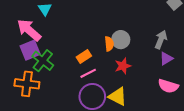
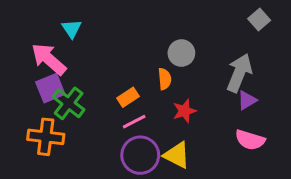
gray circle: (121, 40) -> (181, 53), moved
gray arrow: (161, 40) -> (239, 73), size x1.4

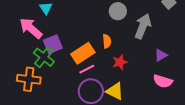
gray circle: (181, 53) -> (118, 11), moved
gray arrow: (239, 73) -> (143, 26), moved
purple square: (50, 88) -> (53, 44), moved
orange rectangle: (128, 97) -> (83, 53), size x1.6

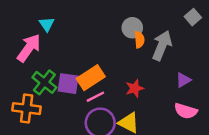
pink arrow: (31, 28) -> (29, 48), turned 85
orange semicircle: (107, 41) -> (139, 40), moved
purple square: (53, 44) -> (68, 84), moved, turned 30

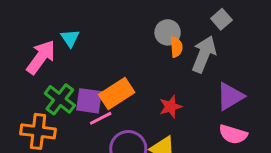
gray square: (193, 17) -> (221, 19), moved
cyan triangle: (47, 24) -> (70, 38), moved
purple triangle: (183, 80) -> (230, 96), size x1.5
pink line: (95, 97) -> (101, 118), moved

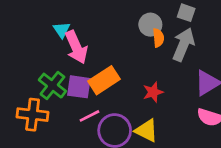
gray square: (221, 19) -> (186, 13), moved, turned -30
pink arrow: (41, 57) -> (76, 47), moved, turned 120
pink line: (101, 118) -> (89, 116), moved

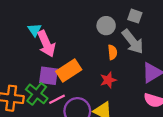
orange semicircle: (158, 38) -> (112, 52), moved
gray arrow: (183, 44) -> (133, 42), turned 120
green cross: (52, 86) -> (37, 94), moved

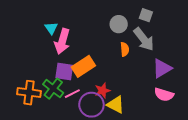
pink arrow: (46, 44) -> (62, 41), turned 40
red star: (108, 80) -> (103, 91), moved

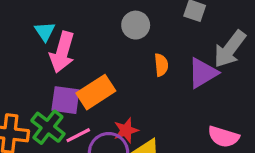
gray circle: (119, 24) -> (136, 25), moved
gray arrow: (144, 39) -> (230, 49), moved, turned 75
purple triangle: (162, 68) -> (203, 73), moved

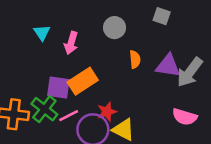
gray arrow: (230, 49) -> (190, 72), moved
pink arrow: (62, 52) -> (71, 43), moved, size x0.7
purple triangle: (203, 73) -> (168, 66), turned 40

